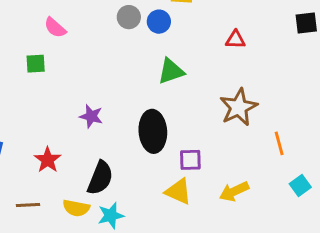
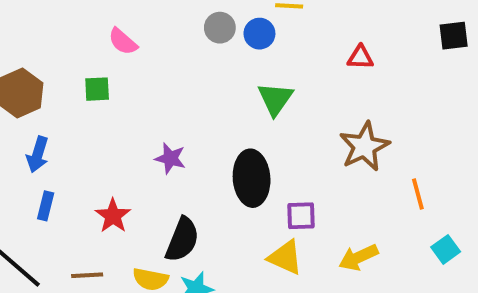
green triangle: (171, 71) -> (275, 99), turned -36

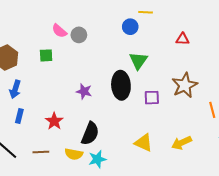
gray circle: (220, 28) -> (79, 35), moved
black ellipse: (252, 178) -> (121, 85), moved
purple square: (301, 216) -> (152, 98), moved

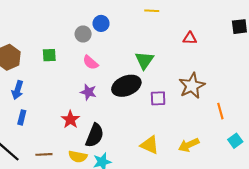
blue circle: (130, 27) -> (101, 23), moved
pink semicircle: (59, 31) -> (90, 63), moved
black ellipse: (121, 85) -> (126, 86), turned 72
red star: (54, 121) -> (70, 120), moved

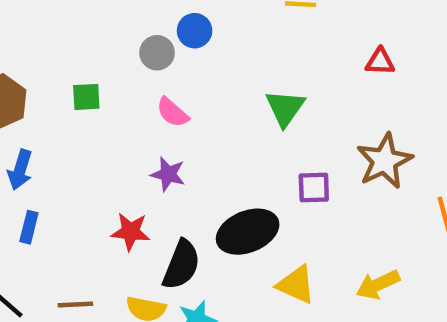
black ellipse: (126, 86) -> (248, 232), moved
red star: (70, 120) -> (131, 232), turned -30

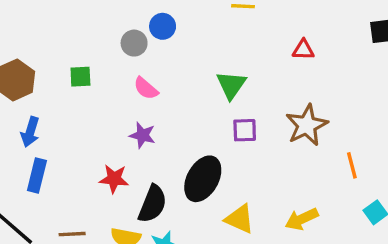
purple square: (314, 187) -> (245, 130), moved
blue rectangle: (29, 227) -> (37, 175), size x1.4
black ellipse: (248, 232) -> (203, 179), turned -39

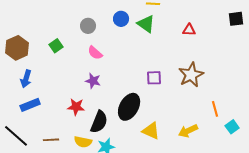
blue circle: (163, 26) -> (121, 19), moved
green square: (80, 77) -> (56, 46), turned -32
green triangle: (231, 85) -> (146, 24), moved, turned -30
orange line: (352, 165) -> (215, 109), moved
blue rectangle: (37, 175) -> (30, 105), turned 54

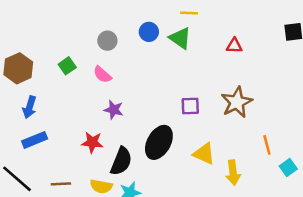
pink semicircle: (95, 53) -> (102, 75), moved
yellow triangle: (151, 131) -> (204, 154), moved
yellow arrow: (188, 131) -> (233, 173), turned -72

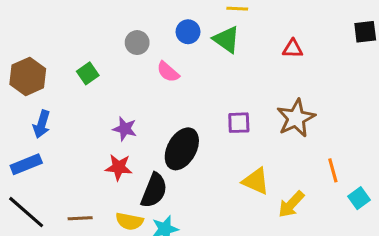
pink semicircle: (102, 75) -> (168, 72), moved
purple star: (114, 110) -> (125, 129), moved
blue rectangle: (35, 140) -> (26, 164), moved
black ellipse: (159, 142) -> (182, 149), moved
yellow arrow: (233, 173) -> (291, 204), turned 50

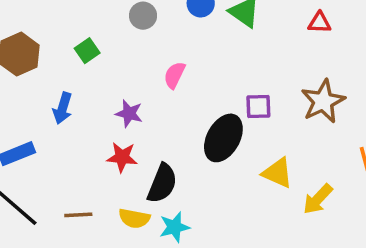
pink semicircle: (168, 72) -> (174, 75), moved, turned 75
blue arrow: (42, 124) -> (63, 108), moved
black ellipse: (182, 149) -> (223, 138), moved

